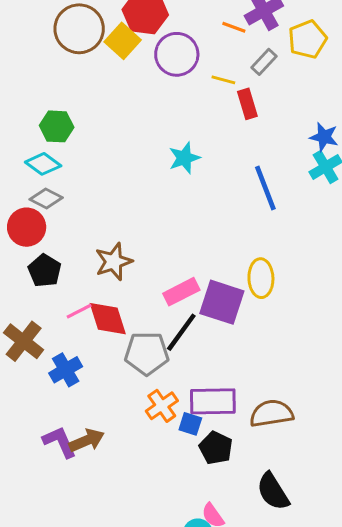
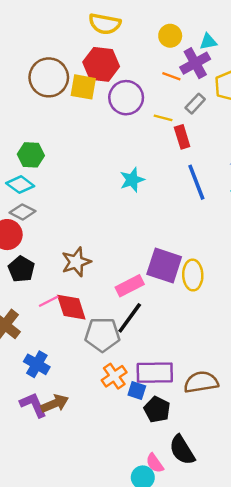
yellow square: (123, 41) -> (83, 87), turned -32
blue line: (265, 188) -> (196, 182), moved
purple square: (222, 302) -> (164, 265), moved
blue cross: (66, 370) -> (37, 364), moved, turned -30
black semicircle: (273, 491) -> (182, 450), moved

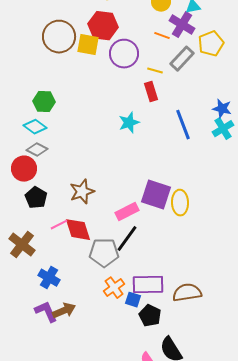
purple cross: (195, 63) -> (182, 25), turned -30
gray rectangle: (195, 104) -> (182, 59), size x1.4
red rectangle: (182, 137) -> (151, 92), moved

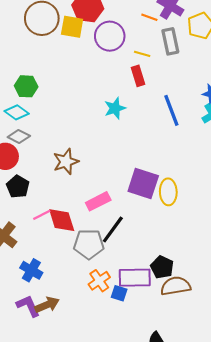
gray rectangle: (182, 59) -> (170, 41), turned -55
brown star: (82, 192) -> (66, 162), moved
pink rectangle: (127, 212) -> (98, 201), moved
black pentagon: (150, 316) -> (162, 267), moved

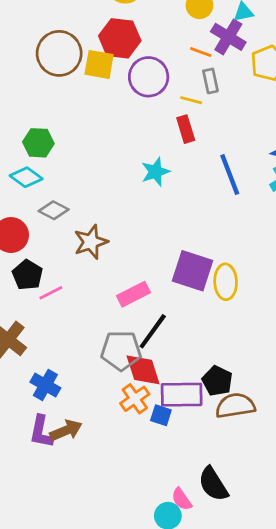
gray rectangle: (170, 41) -> (210, 81), moved, size x0.7
gray diamond: (19, 136) -> (54, 210), moved
pink line: (42, 215) -> (51, 293), moved
red diamond: (62, 220) -> (143, 370), moved
purple L-shape: (28, 306) -> (41, 432), turned -145

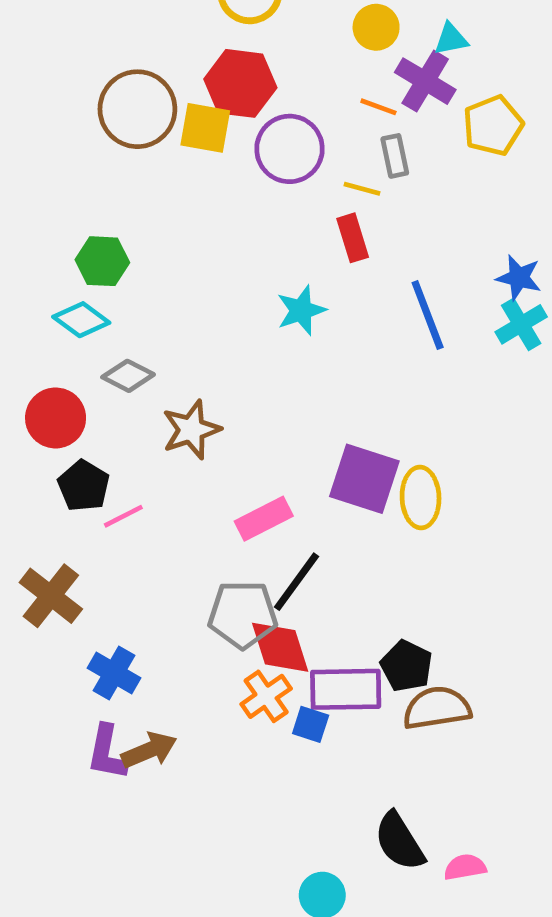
pink semicircle: (182, 499) -> (465, 867), moved, turned 115

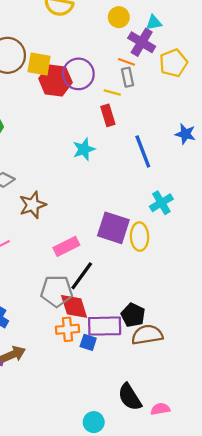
red hexagon: (240, 83) -> (55, 80), moved
orange line: (378, 107) -> (126, 62), moved
cyan cross: (521, 324) -> (161, 203), moved
orange cross: (266, 696) -> (67, 329), turned 30

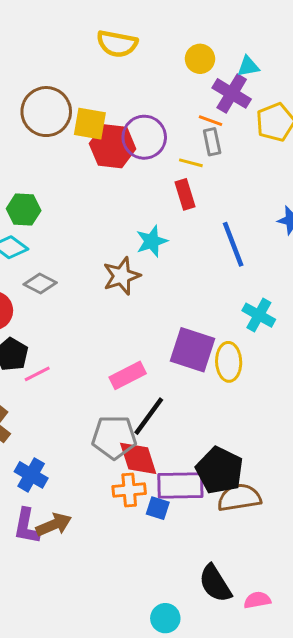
cyan cross: (161, 203) -> (259, 315), turned -30
brown star: (33, 205) -> (122, 276), moved
black pentagon: (133, 315) -> (220, 470), size x1.4

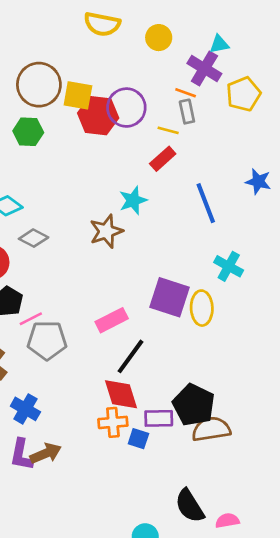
yellow circle: (200, 59) -> (159, 38), moved
red rectangle: (185, 194) -> (163, 159), turned 65
green hexagon: (24, 210) -> (28, 132), moved
gray pentagon: (114, 437) -> (47, 340), moved
purple rectangle: (180, 485) -> (159, 418), size x0.7

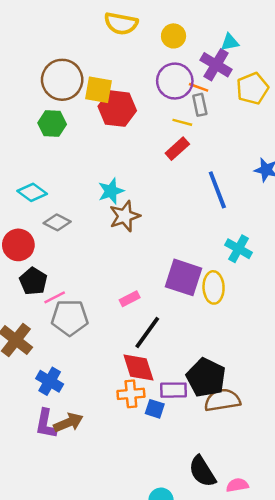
purple circle: (126, 108) -> (175, 81), moved
cyan star: (133, 200) -> (111, 191), moved
pink rectangle: (112, 320) -> (130, 299), size x0.7

